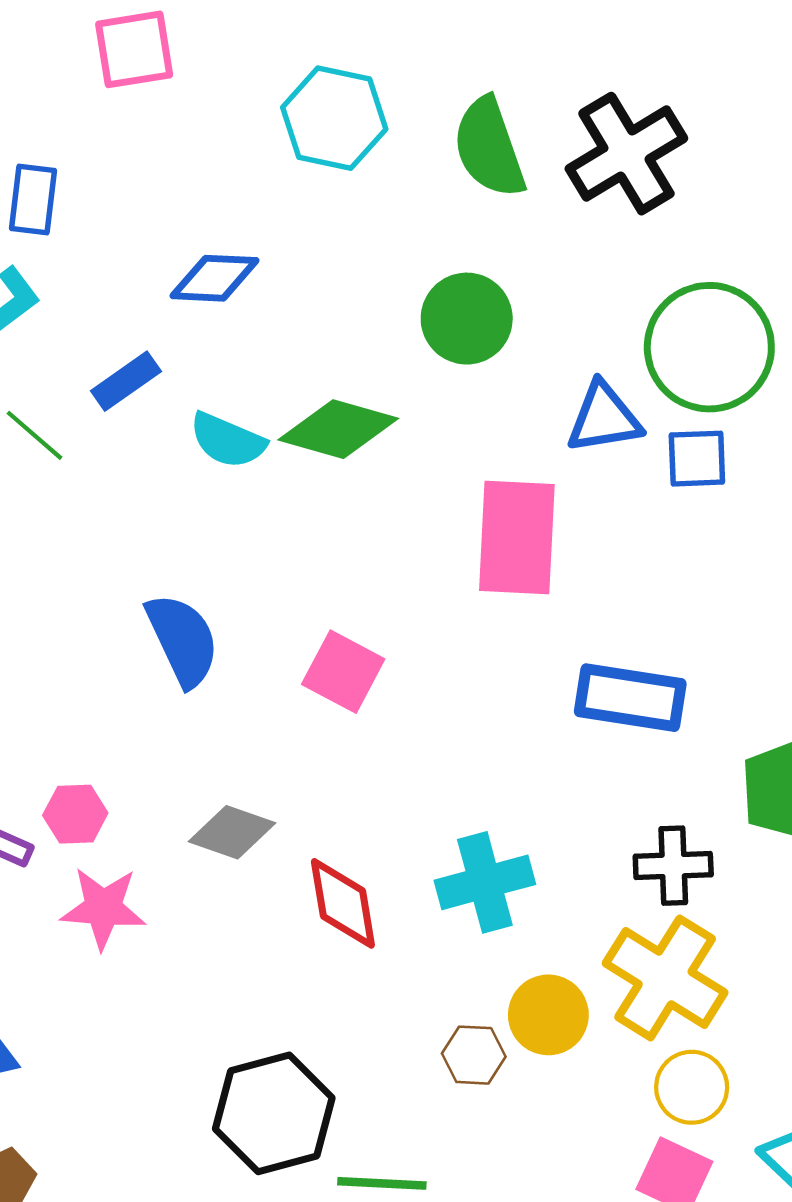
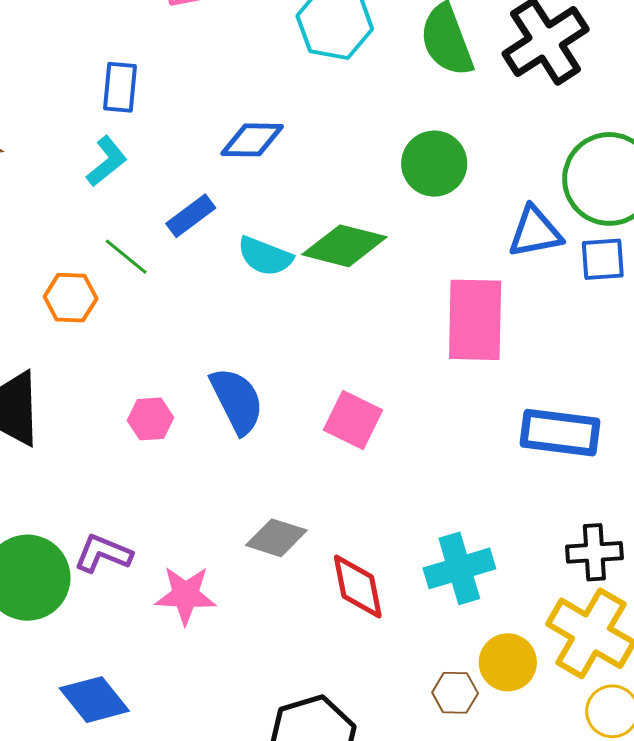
pink hexagon: (75, 814) -> (150, 419), moved

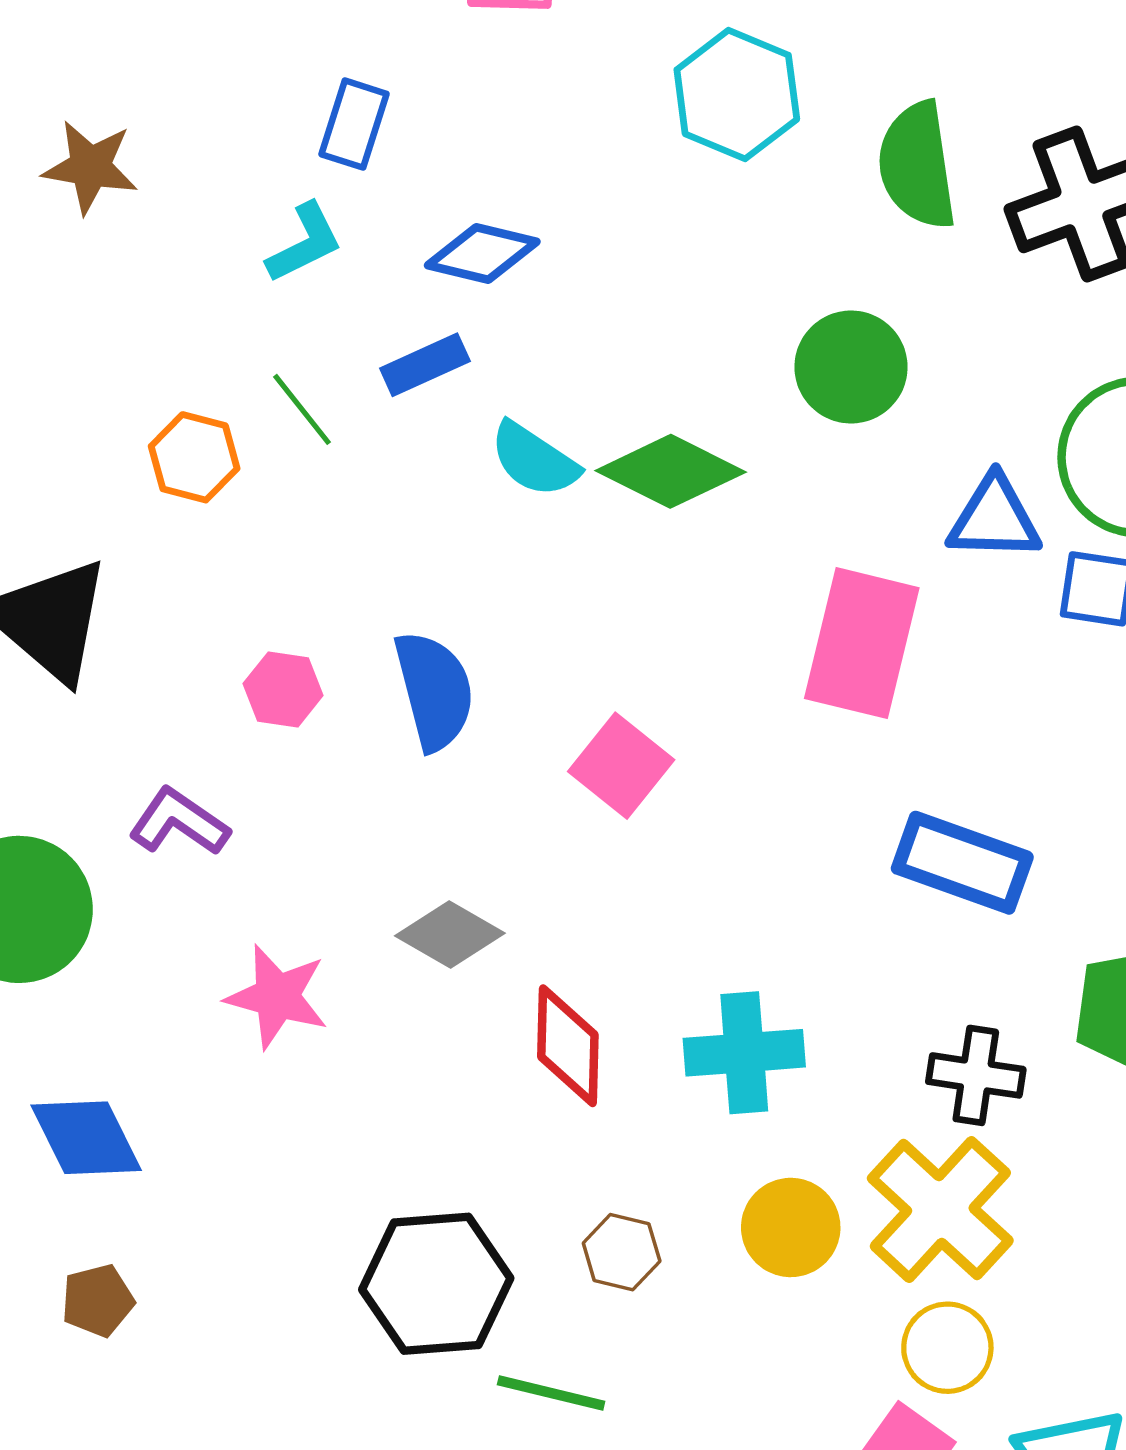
blue diamond: (252, 140) -> (482, 253), moved
purple L-shape: (103, 554) -> (179, 822), moved
brown hexagon: (455, 693) -> (622, 1252), moved

